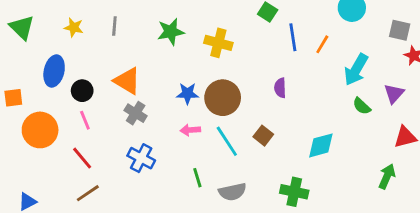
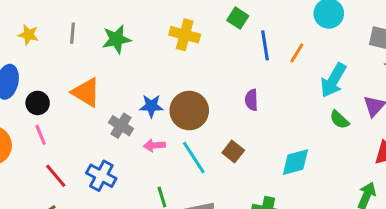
green star: (171, 32) -> (116, 39), moved
yellow cross: (218, 43) -> (185, 35), moved
gray cross: (136, 113) -> (121, 126), moved
red line: (82, 158) -> (56, 176), moved

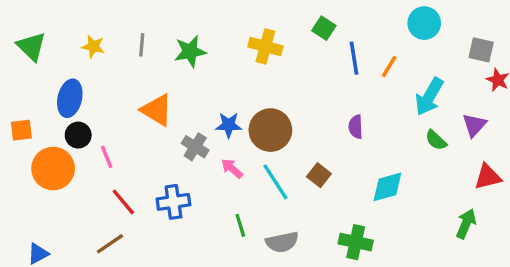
purple semicircle: (251, 100) -> (356, 127), moved
black circle: (38, 103) -> (78, 135), moved
pink arrow: (154, 145) -> (232, 169), turned 45
blue cross: (101, 176) -> (173, 202), turned -36

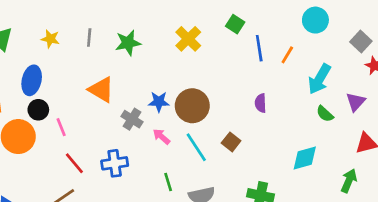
yellow cross: (265, 46) -> (188, 39), turned 30
gray square: (481, 50) -> (361, 41), turned 30
cyan diamond: (387, 187) -> (305, 158), moved

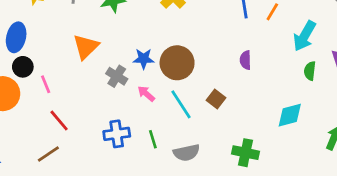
orange triangle: (101, 90) -> (86, 47), turned 44
green semicircle: (325, 114) -> (310, 71), turned 54
blue cross: (115, 163) -> (117, 134), moved

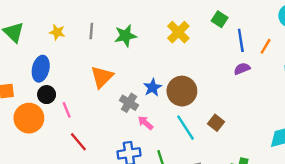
blue star: (144, 59) -> (153, 87), turned -30
purple semicircle: (245, 60) -> (242, 69), moved, turned 70
pink arrow: (146, 94) -> (145, 123), moved

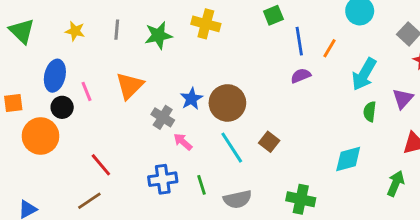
green square: (220, 19) -> (273, 15), turned 35
yellow cross: (178, 32) -> (206, 24), moved, turned -30
pink line: (67, 110) -> (87, 91), moved

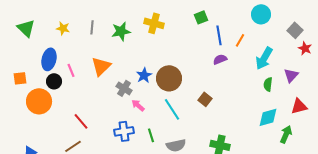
brown square: (269, 142) -> (205, 99), moved
cyan diamond: (348, 159) -> (268, 117), moved

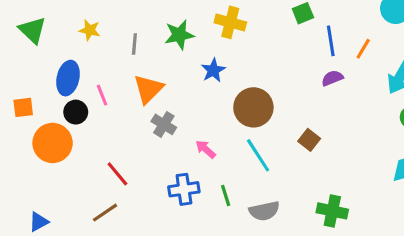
gray line: (92, 27) -> (134, 44), moved
blue star: (144, 75) -> (213, 70), moved
gray cross: (124, 88) -> (164, 124), moved

